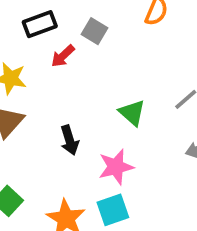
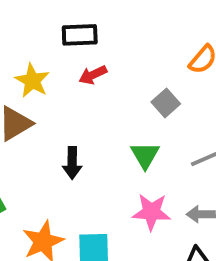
gray square: (94, 31) -> (166, 103), moved
pink star: (116, 167) -> (151, 212), moved

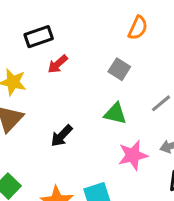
green triangle: (145, 155) -> (115, 114), turned -30
black arrow: (72, 163) -> (62, 136), turned 60

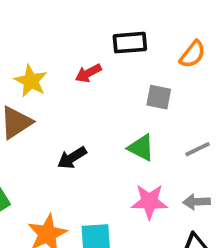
black rectangle: (39, 37) -> (130, 43), moved
gray square: (119, 69) -> (159, 97), turned -35

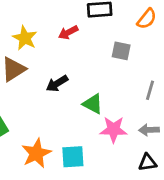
green triangle: (141, 148) -> (93, 104), moved
gray line: (197, 149) -> (150, 90), turned -48
black arrow: (72, 158) -> (57, 84), moved

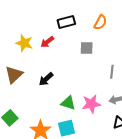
yellow star: (25, 38) -> (24, 43), moved
green triangle: (93, 104) -> (68, 103), moved

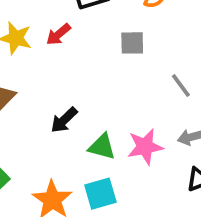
gray line: (112, 72) -> (181, 85), turned -40
black arrow: (46, 79) -> (64, 120), moved

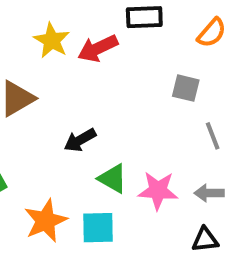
red arrow: (58, 34) -> (98, 48), size x1.4
gray square: (132, 43) -> (186, 88), moved

